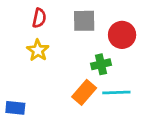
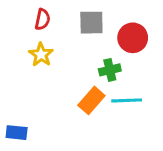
blue rectangle: (15, 108) -> (17, 133), moved

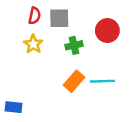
gray square: (91, 23) -> (59, 18), moved
green cross: (110, 70) -> (74, 45), moved

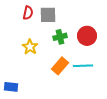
red circle: (107, 31) -> (87, 36), moved
yellow star: (33, 44) -> (30, 47), moved

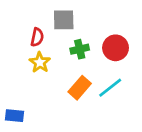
red semicircle: (28, 13) -> (37, 37), moved
cyan line: (83, 66) -> (110, 88), turned -36

